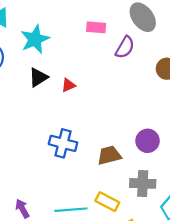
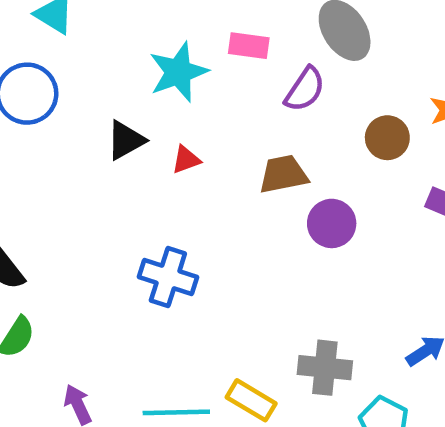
cyan star: (35, 39) -> (178, 72), moved
purple circle: (148, 141) -> (332, 223), moved
brown trapezoid: (109, 155) -> (283, 174), moved

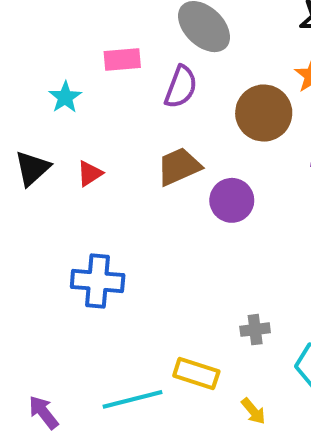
cyan star: (178, 72) -> (65, 97), size x0.6
brown circle: (387, 138) -> (264, 113), size x1.4
gray cross: (325, 368) -> (255, 330), size x0.6

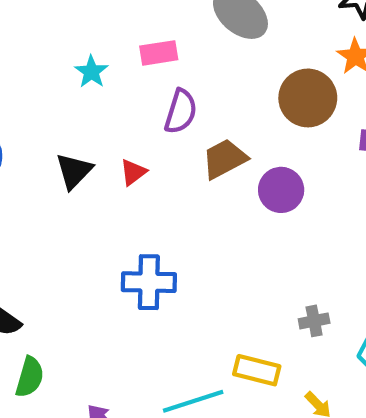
purple semicircle: (181, 87) -> (181, 111), moved
cyan star: (65, 97) -> (91, 72), moved

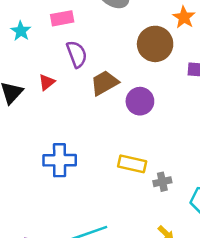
purple semicircle: (181, 111) -> (77, 54), turned -36
red triangle: (133, 172) -> (47, 82), moved
yellow rectangle: (257, 370) -> (132, 164), moved

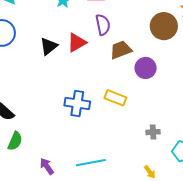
red triangle: (47, 82) -> (77, 43), size x1.5
yellow rectangle: (132, 164) -> (115, 98), moved

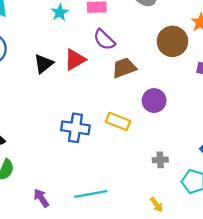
purple semicircle: (103, 25) -> (104, 40), turned 145
purple circle: (146, 68) -> (154, 101), moved

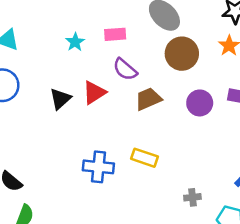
brown circle: (172, 41) -> (182, 54), moved
purple circle: (154, 101) -> (200, 103), moved

